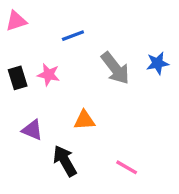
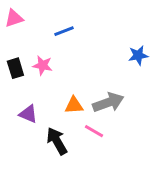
gray arrow: (115, 68) -> (108, 102), moved, turned -72
pink line: (127, 167) -> (94, 131), moved

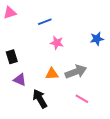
pink star: (43, 65) -> (57, 43), moved
black rectangle: (15, 68) -> (12, 57), moved
pink line: (94, 131) -> (82, 99), moved

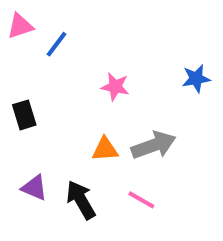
blue line: (45, 22) -> (57, 44), moved, turned -32
purple triangle: (20, 80) -> (34, 188), moved
pink line: (82, 99) -> (141, 200), moved

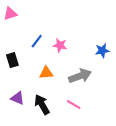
blue line: (57, 44) -> (37, 41), moved
blue star: (196, 79) -> (102, 51), moved
orange triangle: (105, 149) -> (46, 73), moved

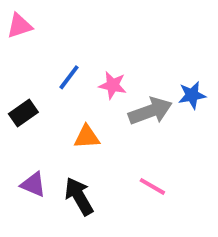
black rectangle: (12, 60) -> (23, 113), turned 72
gray arrow: (80, 76) -> (150, 111), moved
pink line: (74, 105) -> (152, 186), moved

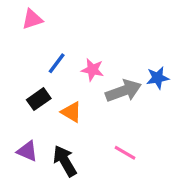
pink triangle: (19, 26) -> (32, 19), moved
black rectangle: (23, 113) -> (39, 99), moved
orange triangle: (87, 137) -> (71, 112), turned 35

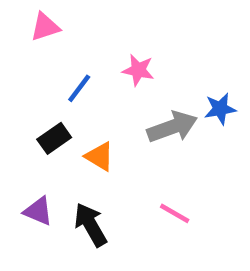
pink star: (92, 70) -> (138, 70), moved

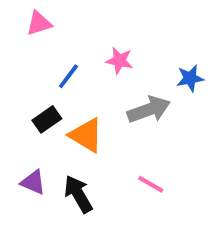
blue star: (220, 109) -> (190, 78), moved
orange triangle: (100, 157) -> (86, 135), size x1.4

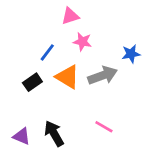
pink triangle: (39, 23) -> (70, 16), moved
orange triangle: (86, 135) -> (68, 77), moved
purple triangle: (33, 182) -> (22, 136), moved

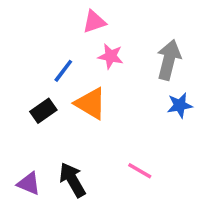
blue star: (131, 54) -> (180, 105), moved
gray arrow: (103, 75) -> (169, 60), moved, turned -56

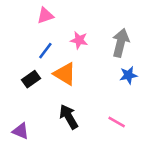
pink triangle: (94, 22) -> (45, 16), moved
pink line: (140, 171) -> (117, 122), moved
black arrow: (72, 180) -> (69, 117), moved

